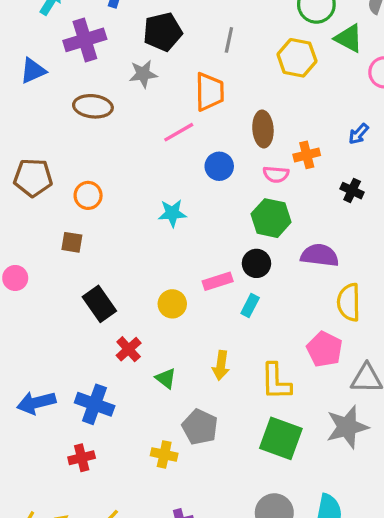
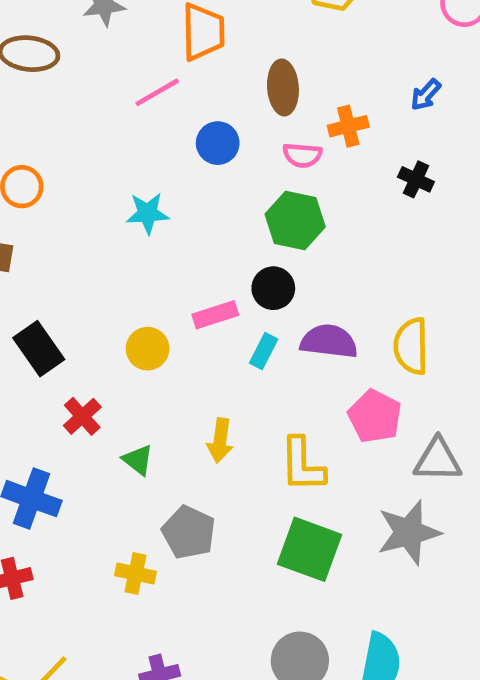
purple semicircle: (320, 255) -> (329, 341), moved

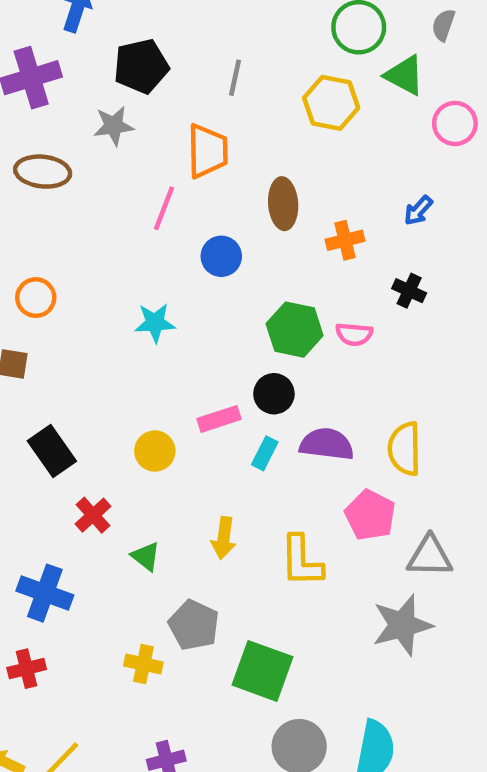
pink line: (157, 92) -> (164, 208), turned -39
pink semicircle: (302, 155) -> (354, 334), moved
green square: (310, 549) -> (263, 671), moved

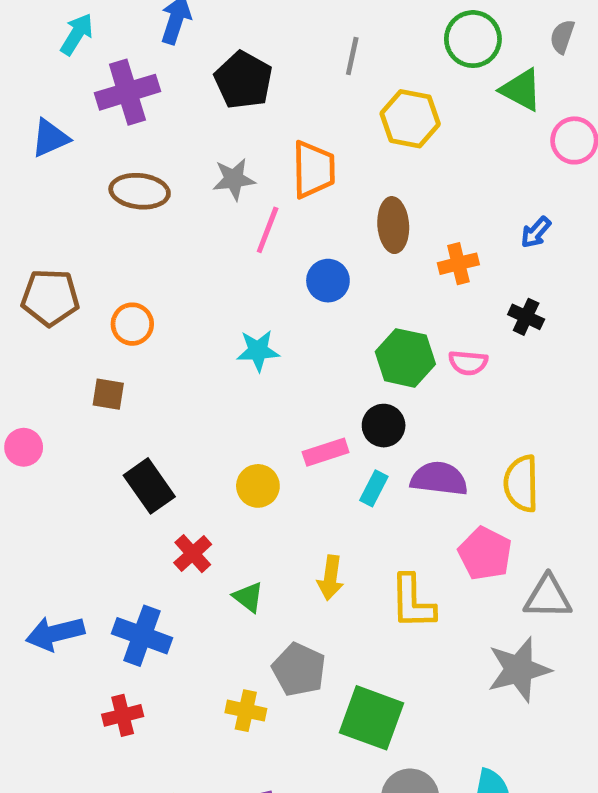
black pentagon: (141, 66) -> (243, 80), turned -30
gray line: (235, 78) -> (352, 56), moved
yellow hexagon: (331, 103) -> (410, 119), moved
gray star: (114, 126) -> (234, 179), moved

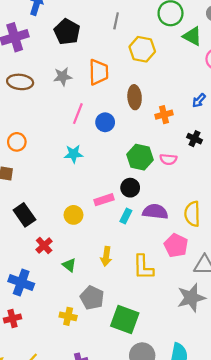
pink line: (268, 230) -> (78, 114), moved

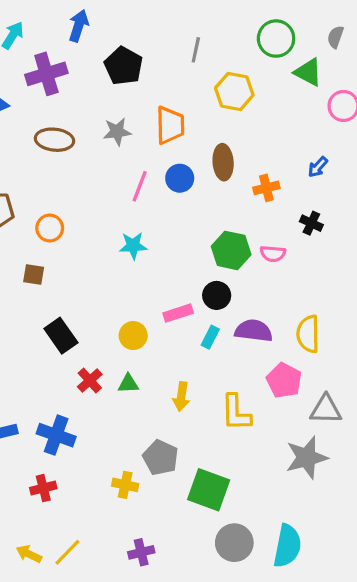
blue circle: (105, 122) -> (180, 178), moved
green triangle: (69, 265) -> (128, 384), moved, turned -40

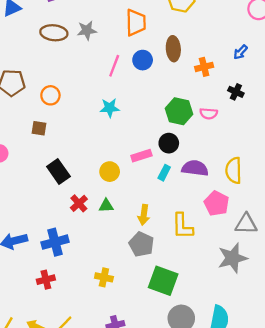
gray star: (117, 132) -> (87, 30), moved
blue cross: (56, 435) -> (55, 242), turned -35
gray pentagon: (160, 458) -> (141, 244), moved

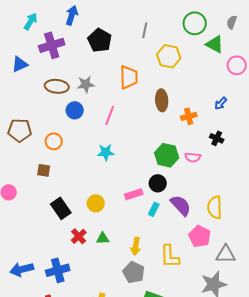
blue circle: (143, 60) -> (75, 110), moved
purple semicircle: (195, 168) -> (181, 205), turned 40
yellow circle: (110, 172) -> (96, 203), moved

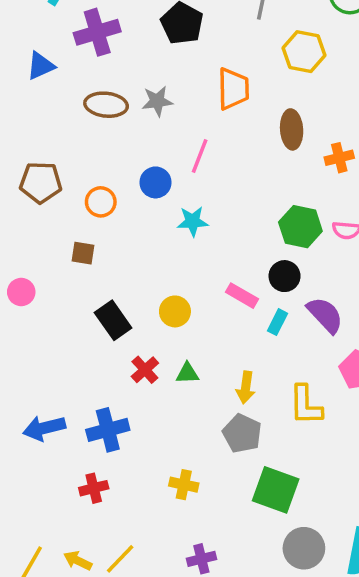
blue circle: (75, 110) -> (156, 182), moved
pink rectangle: (134, 194) -> (242, 296), turned 48

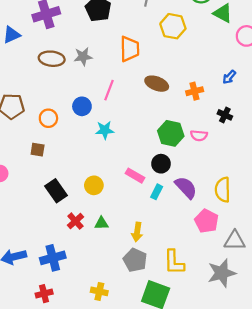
brown ellipse: (292, 129) -> (157, 84), moved, turned -65
yellow L-shape: (306, 405) -> (174, 262), moved

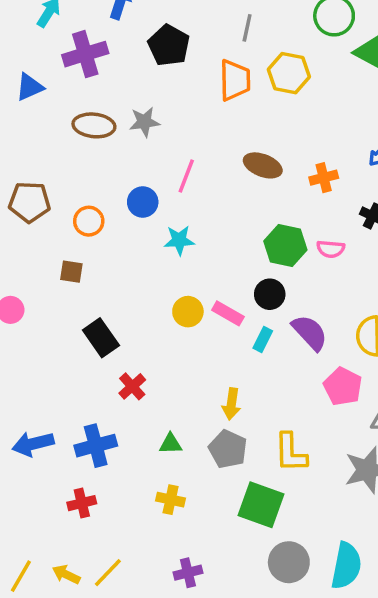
orange trapezoid: (130, 49) -> (235, 80), moved
yellow circle: (94, 185) -> (188, 312), moved
green triangle: (101, 223) -> (171, 444), moved

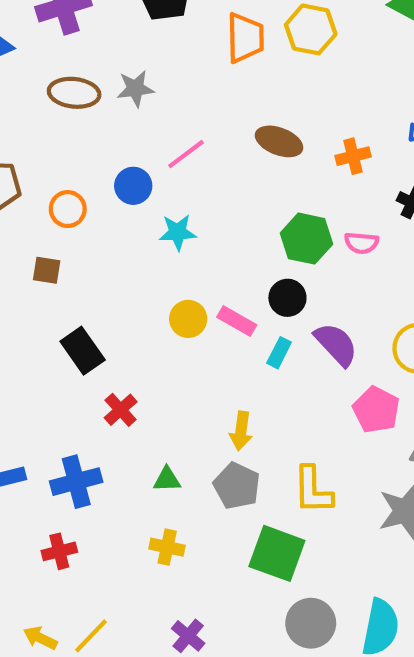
pink line: (186, 176) -> (186, 154), turned 32
purple cross: (188, 573) -> (188, 636), turned -36

